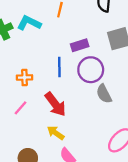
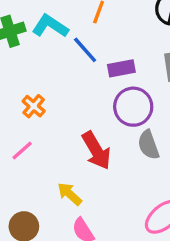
blue line: (59, 67) -> (85, 50), moved, turned -48
orange cross: (24, 77) -> (34, 106), turned 35
red arrow: (55, 104) -> (96, 151), moved

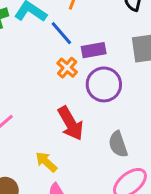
orange cross: (34, 106) -> (67, 68), moved
gray semicircle: (148, 145) -> (118, 144), moved

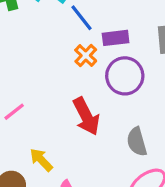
yellow arrow: (46, 162) -> (41, 160), moved

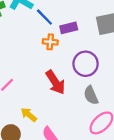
orange cross: (86, 56) -> (50, 42), turned -32
purple circle: (125, 76) -> (86, 64), moved

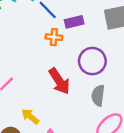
gray semicircle: (91, 95) -> (98, 95), turned 30

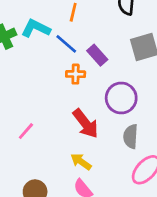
purple rectangle: (74, 22) -> (97, 55), turned 66
yellow arrow: (30, 116) -> (81, 162), moved

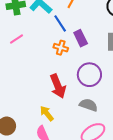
pink line: (26, 131) -> (17, 39), moved
gray semicircle: (131, 136) -> (88, 105), turned 90

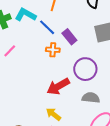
red arrow: (58, 86) -> (58, 86), turned 95

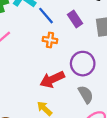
purple rectangle: (69, 37) -> (75, 19), moved
gray semicircle: (91, 98) -> (86, 94), turned 48

